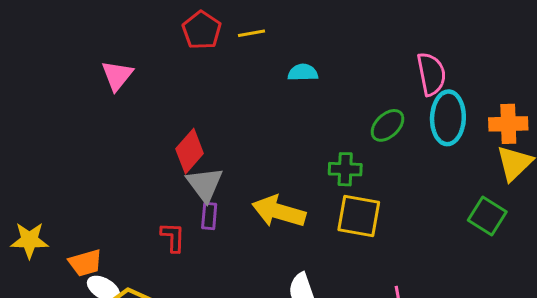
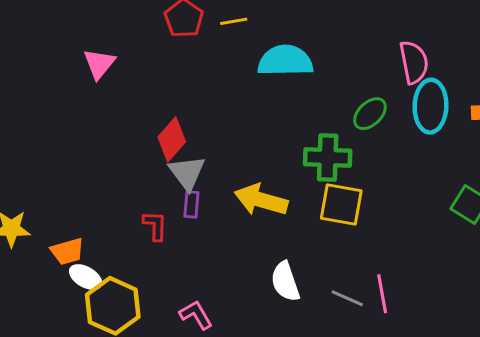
cyan semicircle: (303, 73) -> (285, 61), size x1.8
green cross: (345, 169) -> (328, 158), size x1.4

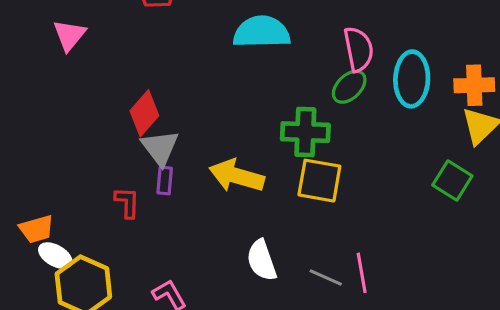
pink semicircle: (414, 62) -> (359, 49), moved

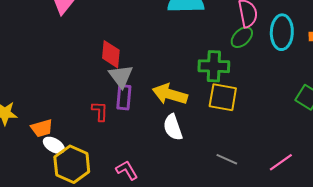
red diamond: (144, 113) -> (111, 54), turned -36
purple rectangle: (165, 181) -> (124, 97), size x1.4
white semicircle: (262, 260) -> (173, 127), moved
pink line: (362, 273) -> (281, 162), moved, turned 65

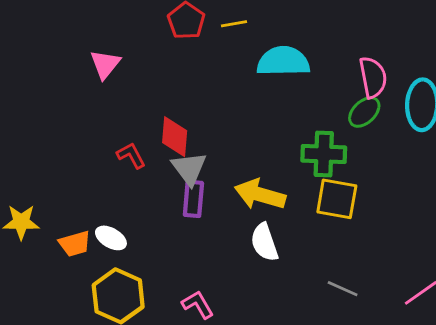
red L-shape: (100, 111) -> (131, 155), moved, turned -30
white ellipse: (54, 145) -> (111, 238), moved

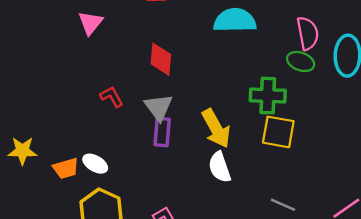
green ellipse: (364, 112) -> (301, 61), turned 64
red diamond: (175, 137) -> (161, 59), moved
yellow arrow: (260, 195) -> (216, 128), turned -135

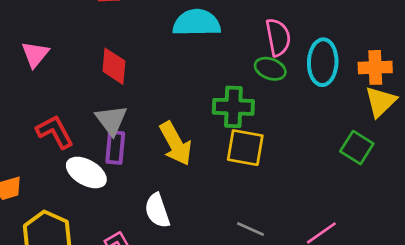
pink triangle: (91, 23) -> (35, 54), moved
red L-shape: (112, 97) -> (55, 132), moved, size x1.4
white ellipse: (95, 164) -> (86, 173), moved, size x1.4
white semicircle: (220, 167) -> (157, 211), moved

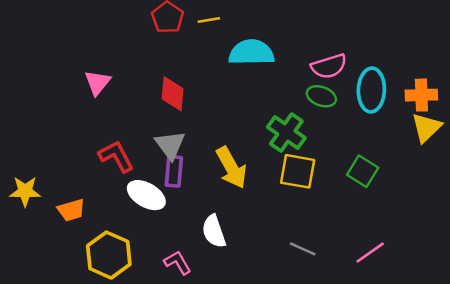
pink semicircle: (278, 37) -> (329, 66), turned 84
green cross: (233, 107) -> (286, 133), turned 33
green square: (357, 148) -> (363, 171), moved

